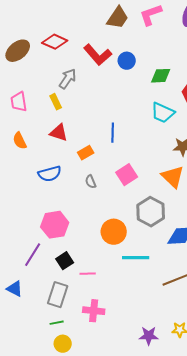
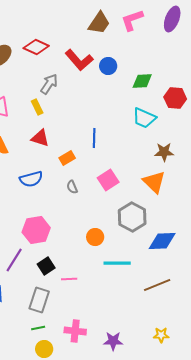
orange circle: (114, 232) -> (95, 237), size x0.7
pink cross: (94, 311) -> (75, 331), moved
purple star: (149, 336) -> (113, 341), moved

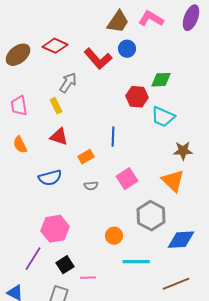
pink L-shape: (132, 20) -> (151, 19), turned 50
blue circle: (108, 66) -> (127, 49), moved
red hexagon: (175, 98) -> (137, 97), moved
gray semicircle: (72, 187) -> (91, 186), turned -72

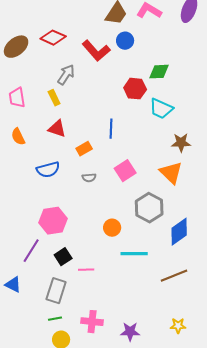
blue diamond: (181, 240) -> (179, 232), turned -32

